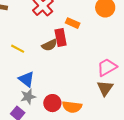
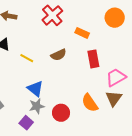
red rectangle: (61, 38) -> (93, 59), moved
orange semicircle: (72, 107) -> (90, 103), moved, turned 48

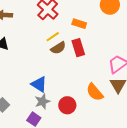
yellow line: (27, 58) -> (53, 37), moved, turned -56
red rectangle: (93, 59) -> (78, 48), moved

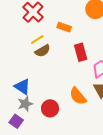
red rectangle: (78, 48) -> (81, 52), moved

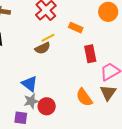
brown semicircle: (43, 51) -> (43, 48), moved
red circle: (50, 108) -> (47, 106), moved
purple square: (16, 121) -> (21, 118), turned -32

